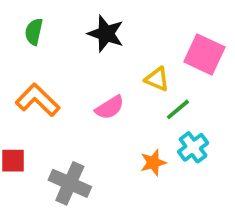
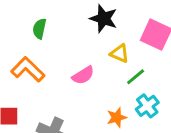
green semicircle: (34, 32) -> (39, 29), moved
black star: (106, 34) -> (104, 19), moved

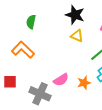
yellow triangle: (120, 53) -> (77, 36), moved
pink semicircle: (83, 75) -> (61, 80), moved

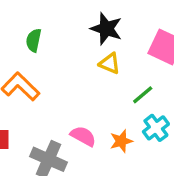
pink semicircle: (61, 80) -> (83, 136), turned -119

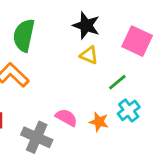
green semicircle: (34, 40) -> (24, 35), size x1.6
orange star: (121, 141) -> (99, 122), turned 30

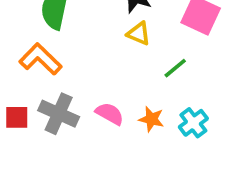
cyan cross: (129, 110) -> (193, 123), moved
gray cross: (37, 137) -> (59, 114), moved

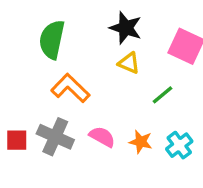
orange L-shape: (40, 59) -> (70, 88), moved

